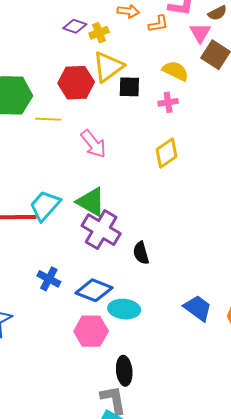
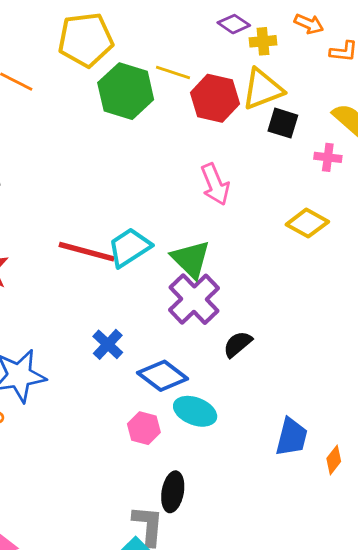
yellow line: (48, 119) -> (173, 72), moved
yellow diamond: (167, 153) -> (307, 223), turned 48
black semicircle: (141, 253) -> (238, 344), turned 50
blue trapezoid: (198, 308) -> (292, 437), turned 52
pink hexagon: (91, 331) -> (144, 428), size x0.7

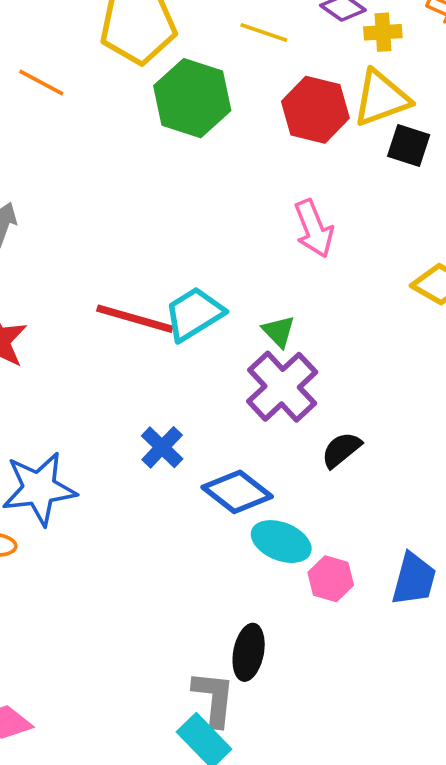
yellow line: (173, 72) -> (264, 33), moved
green triangle: (191, 259) -> (279, 331), size x0.6
pink hexagon: (144, 428) -> (331, 579), moved

